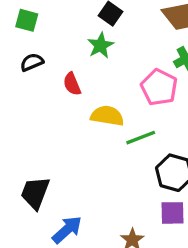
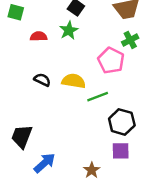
black semicircle: (32, 62) -> (42, 80), moved, turned 49
red semicircle: (72, 84) -> (39, 36), moved, turned 112

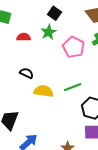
pink pentagon: (111, 60) -> (74, 47), moved
yellow semicircle: (74, 81) -> (44, 91), moved

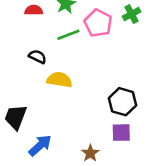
green line: (73, 87) -> (68, 35), moved

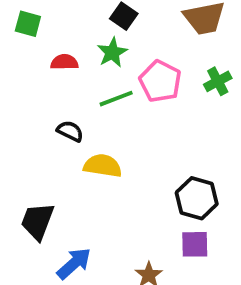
green cross: (132, 14) -> (218, 81), moved

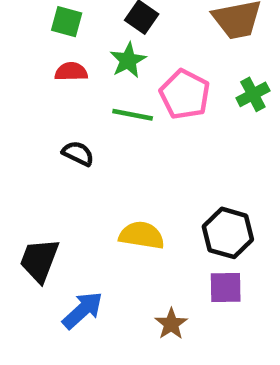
green square: (28, 24) -> (67, 22), moved
green line: (116, 99) -> (133, 115), turned 32
yellow semicircle: (103, 166) -> (142, 235), moved

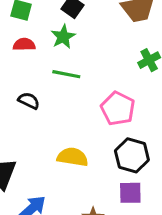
pink pentagon: (185, 94) -> (118, 109), moved

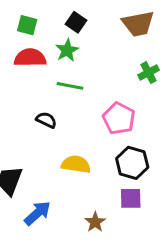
red semicircle: (24, 44) -> (30, 58), size x1.5
black semicircle: (29, 101) -> (46, 120), moved

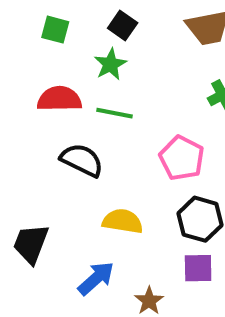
red semicircle: (30, 58) -> (59, 99), moved
black semicircle: (46, 120) -> (82, 160), size x1.5
blue arrow: (37, 213) -> (96, 278), moved

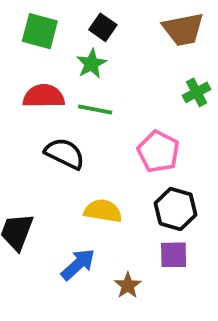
green square: (55, 30) -> (40, 31), size x1.4

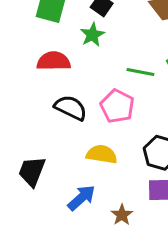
green line: (95, 110) -> (140, 72), moved
pink pentagon: (158, 152) -> (117, 106), moved

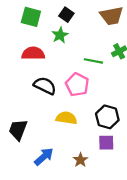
blue arrow: (81, 198) -> (44, 157), moved

